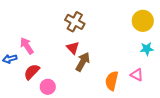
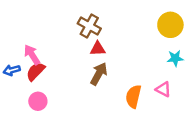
red triangle: (73, 48) -> (98, 49), moved, turned -48
red semicircle: (32, 72) -> (36, 71), moved
pink circle: (48, 87) -> (38, 101), moved

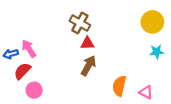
blue arrow: (12, 70) -> (11, 54), moved
red semicircle: (36, 71) -> (22, 71), moved
pink triangle: (163, 89) -> (146, 92), moved

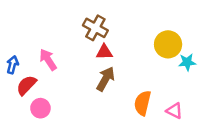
yellow circle: (152, 22) -> (168, 44), moved
pink arrow: (29, 49) -> (48, 60), moved
blue arrow: (11, 54) -> (12, 65), turned 120

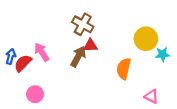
brown arrow: (106, 79) -> (78, 56), moved
red semicircle: (26, 85) -> (23, 63), moved
orange semicircle: (143, 103) -> (124, 69), moved

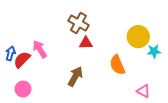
brown arrow: (78, 56) -> (75, 76), moved
orange semicircle: (124, 69) -> (117, 65), turned -36
pink circle: (35, 94) -> (23, 89), moved

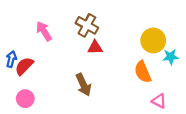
pink arrow: (40, 49) -> (44, 31), moved
orange semicircle: (117, 65) -> (143, 72), moved
brown arrow: (75, 76) -> (83, 85), turned 126

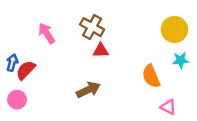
yellow circle: (153, 40) -> (174, 30), moved
brown arrow: (83, 85) -> (88, 90), turned -90
pink circle: (25, 99) -> (17, 100), moved

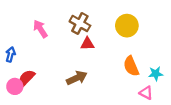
yellow circle: (174, 30) -> (127, 26), moved
cyan star: (181, 60) -> (156, 74), moved
red semicircle: (26, 70) -> (27, 78), moved

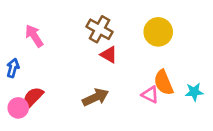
pink arrow: (40, 29) -> (34, 36), moved
red triangle: (87, 44) -> (109, 55), turned 32
pink triangle: (146, 93) -> (150, 95), moved

